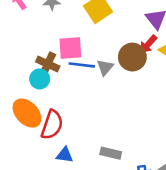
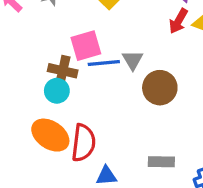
brown circle: (132, 57) -> (160, 88), moved

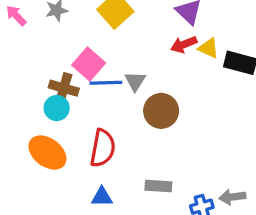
red arrow: (178, 21) -> (184, 45), turned 35
pink square: (86, 46) -> (89, 64), turned -36
red semicircle: (83, 143) -> (103, 148), moved

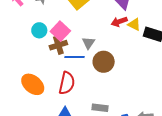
blue line: (106, 83) -> (75, 57), moved
brown cross: (64, 88) -> (58, 45), moved, turned -36
cyan circle: (57, 108) -> (39, 30), moved

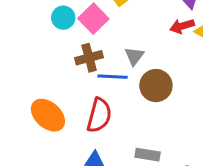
cyan circle: (39, 30) -> (63, 18), moved
pink square: (60, 31) -> (93, 19), moved

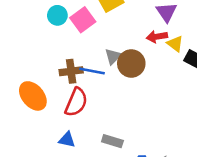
brown cross: (89, 58) -> (71, 71), moved
brown circle: (156, 86) -> (131, 63), moved

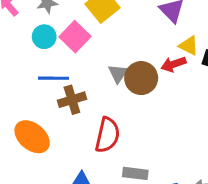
red arrow: (157, 37) -> (173, 64), moved
blue line: (92, 71) -> (53, 78), moved
red semicircle: (76, 102) -> (107, 135), moved

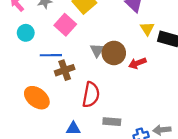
cyan circle: (44, 37) -> (26, 33), moved
yellow triangle: (189, 46) -> (147, 29), turned 32
red arrow: (173, 64) -> (137, 63), moved

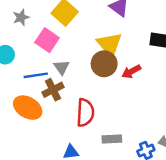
yellow triangle: (147, 29) -> (109, 44), moved, size x1.6
gray triangle: (97, 50) -> (62, 67), moved
orange ellipse: (37, 98) -> (28, 108), moved

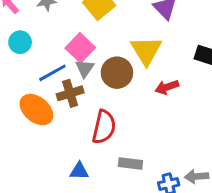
pink square: (47, 40) -> (80, 48), moved
brown circle: (104, 64) -> (117, 73), moved
blue line: (36, 75) -> (52, 73), turned -30

